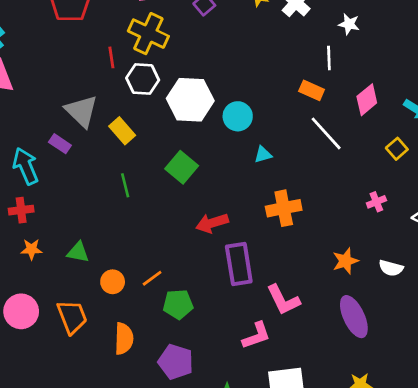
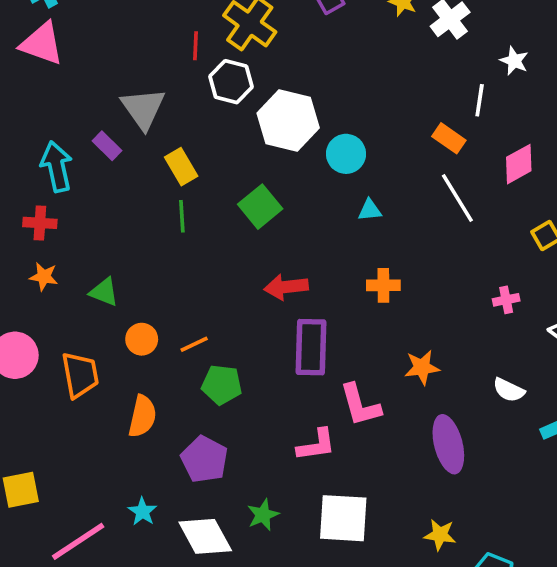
yellow rectangle: (122, 131) -> (181, 167), moved
orange cross: (284, 208) -> (383, 285), size x0.7
orange star: (345, 261) -> (422, 367), moved

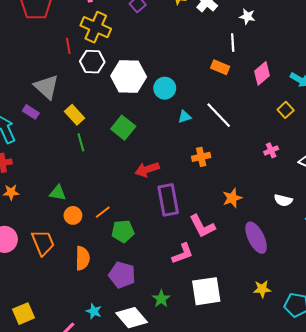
white line: (457, 198) -> (219, 115), moved
green triangle: (104, 292) -> (58, 193), moved

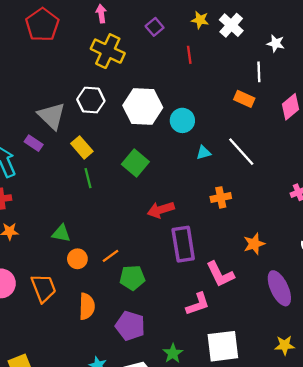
red line: (68, 46) -> (189, 55), moved
white hexagon: (92, 62) -> (91, 100), moved

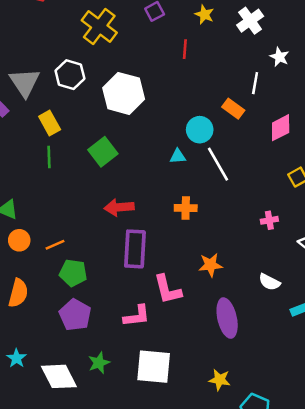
white cross: (231, 25) -> (250, 21), moved
cyan circle: (182, 120) -> (200, 130), moved
purple pentagon: (130, 326) -> (75, 315), moved

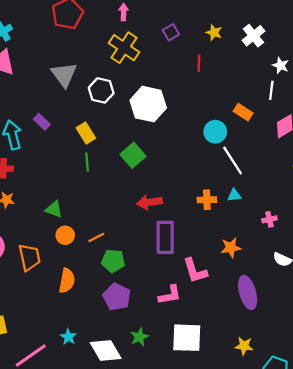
gray triangle: (25, 82) -> (64, 75), moved
white line: (255, 83) -> (271, 90), moved
cyan triangle: (178, 156) -> (234, 195), moved
pink cross: (269, 220) -> (269, 219), moved

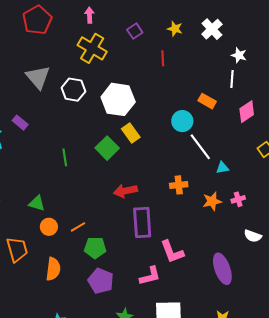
yellow rectangle: (86, 133) -> (131, 133), moved
cyan triangle: (234, 195) -> (222, 168), moved
orange star: (231, 248) -> (212, 201), moved

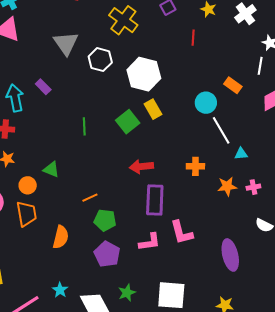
orange circle: (49, 227) -> (28, 185), moved
pink L-shape: (150, 276) -> (150, 242), moved

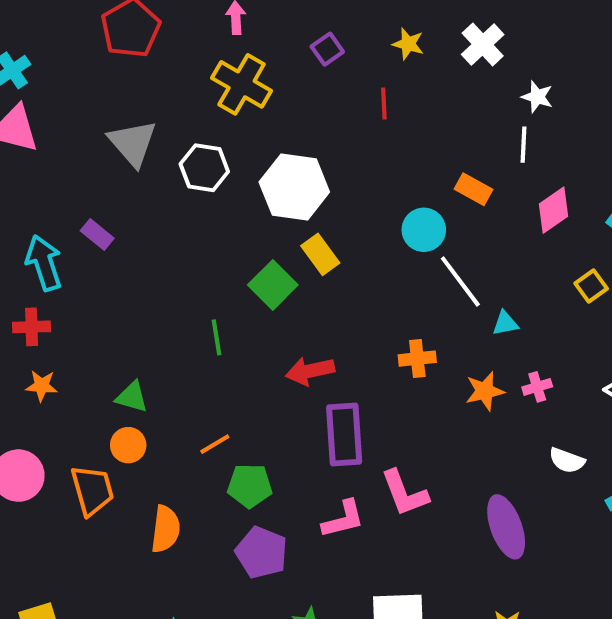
green line: (84, 126) -> (217, 337), moved
orange circle: (28, 185) -> (128, 445), moved

